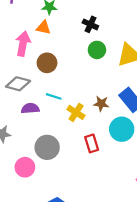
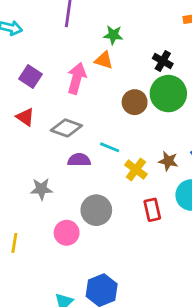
green circle: (97, 50) -> (168, 94), size x1.6
brown circle: (47, 63) -> (135, 102), moved

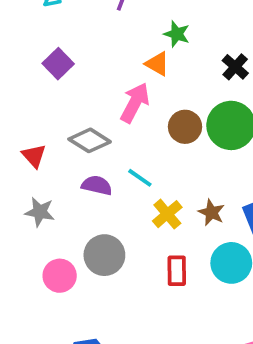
black cross: (163, 61) -> (235, 67), moved
pink arrow: (77, 78) -> (135, 103), moved
red triangle: (25, 117) -> (34, 156), moved

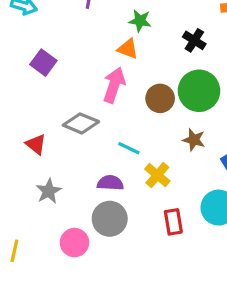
purple semicircle: (97, 185) -> (110, 183), moved
gray star: (40, 212) -> (49, 191), turned -30
brown star: (211, 212) -> (194, 140), moved

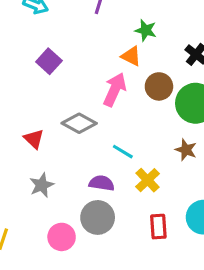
brown circle: (160, 98) -> (159, 86), moved

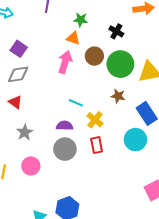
gray diamond: (79, 123) -> (18, 74), moved, turned -30
red rectangle: (158, 227) -> (97, 145), moved
pink circle: (62, 237) -> (31, 166), moved

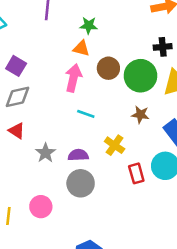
black cross: (116, 31) -> (163, 47), moved, turned -32
cyan line: (76, 103) -> (86, 114), moved
gray star: (25, 132) -> (46, 153), moved
red rectangle: (97, 145) -> (136, 173), moved

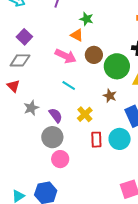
pink arrow: (73, 78) -> (66, 56), turned 90
purple semicircle: (78, 155) -> (56, 115), turned 42
pink circle: (41, 207) -> (60, 159), moved

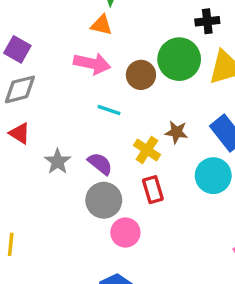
brown circle: (94, 55) -> (141, 75), moved
brown star: (110, 96) -> (176, 132), moved
red rectangle: (96, 140) -> (153, 190), moved

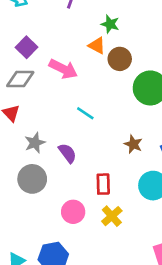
pink arrow: (92, 64) -> (63, 69), moved
brown circle: (141, 75) -> (120, 59), moved
yellow cross: (147, 150) -> (112, 216), moved
gray circle: (104, 200) -> (32, 179), moved

